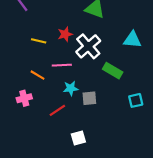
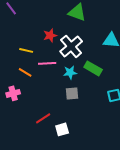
yellow line: (39, 41) -> (26, 50), moved
cyan star: (71, 88) -> (70, 72), moved
red line: (57, 110) -> (43, 118), moved

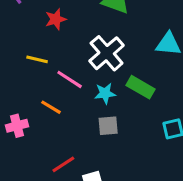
red star: (50, 35) -> (56, 19), moved
pink line: (47, 63) -> (70, 79), turned 36
orange line: (25, 72) -> (51, 107), moved

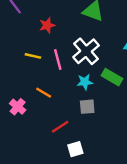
pink line: (70, 79) -> (58, 60), moved, turned 42
pink cross: (17, 126) -> (18, 107), turned -35
red line: (63, 164) -> (60, 127), moved

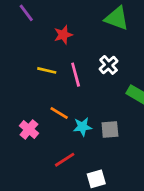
white cross: (86, 51) -> (109, 65), size x0.6
cyan star: (85, 82) -> (82, 127), moved
red line: (60, 127) -> (65, 160), moved

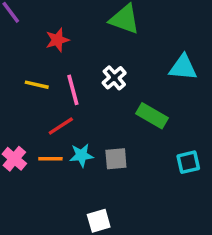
orange line: (59, 113) -> (50, 159), moved, turned -30
red line: (65, 160) -> (61, 126), moved

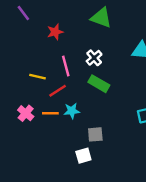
yellow line: (37, 85) -> (38, 77), moved
green rectangle: (152, 116) -> (99, 84), moved
gray square: (116, 159) -> (95, 134), moved

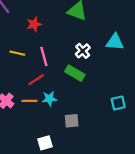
white cross: (94, 58) -> (83, 51), moved
yellow line: (38, 77) -> (17, 53), moved
white square: (83, 156) -> (45, 143), moved

